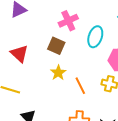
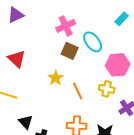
cyan ellipse: (95, 37) -> (93, 42), turned -55
brown square: (56, 46) -> (70, 51), moved

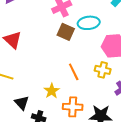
cyan ellipse: (93, 42) -> (89, 23), turned -60
yellow star: (56, 78) -> (52, 91), moved

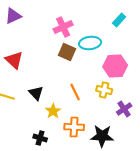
black triangle: (22, 103) -> (36, 93), moved

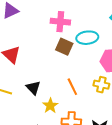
pink cross: (63, 27) -> (60, 22), turned 30

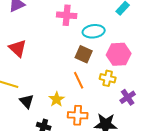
brown square: (64, 47) -> (84, 54), moved
black triangle: (33, 88) -> (27, 101), moved

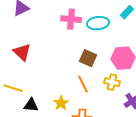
cyan ellipse: (94, 31) -> (98, 23), moved
black triangle: (27, 101) -> (31, 105), turned -42

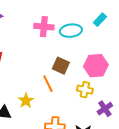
orange line: (83, 84) -> (48, 84), moved
yellow star: (61, 103) -> (26, 101), moved

